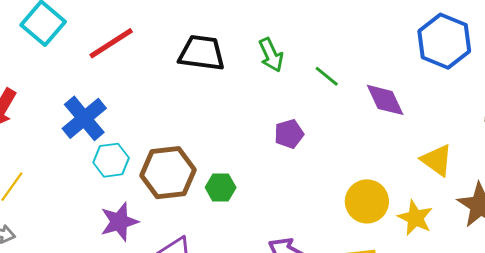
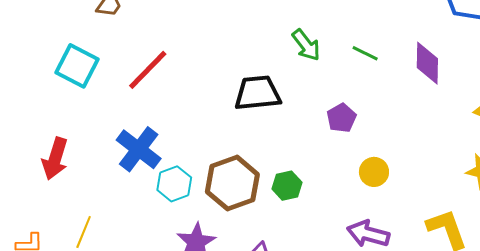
black trapezoid: (202, 53) -> (258, 93), moved
purple diamond: (385, 100) -> (427, 63), turned 39
yellow circle: (367, 201) -> (374, 172), moved, size x0.7

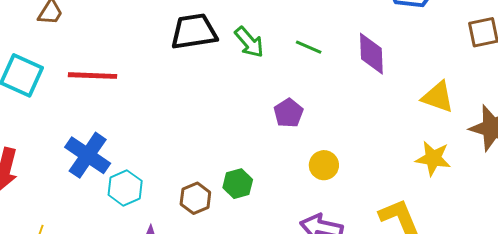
red line: (148, 70) -> (92, 76), turned 51
black trapezoid: (258, 93) -> (194, 32), moved
brown hexagon: (232, 183) -> (195, 198), moved, size x0.6

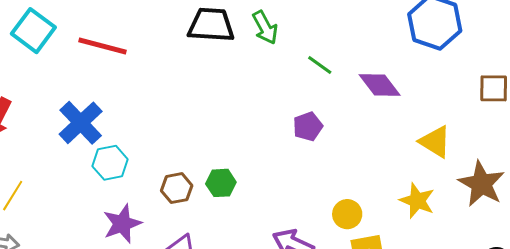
green arrow: (249, 42) -> (265, 27), moved
purple diamond: (371, 54) -> (380, 85), turned -48
purple pentagon: (289, 113) -> (308, 126), moved
yellow circle: (324, 165) -> (347, 214), moved

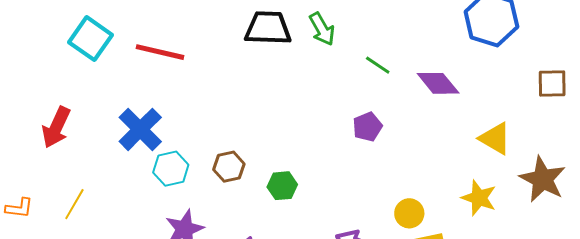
brown hexagon: (177, 188) -> (229, 167), moved

